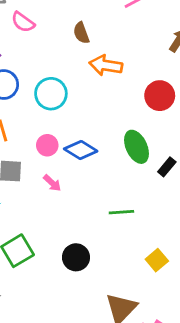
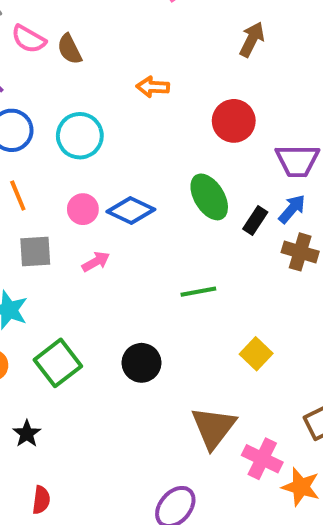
brown semicircle: (81, 33) -> (69, 49), moved
orange arrow: (106, 65) -> (153, 87), size x0.7
pink arrow: (52, 183) -> (96, 262), turned -66

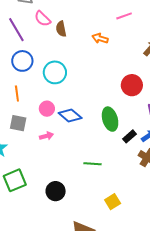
orange arrow: (153, 87) -> (100, 38), moved

